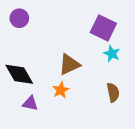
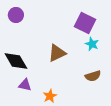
orange star: (61, 90) -> (50, 96), moved
brown semicircle: (113, 93) -> (93, 76), turned 84

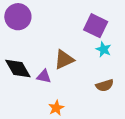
purple circle: (16, 15) -> (18, 17), size x1.5
purple triangle: (25, 85) -> (44, 76), moved

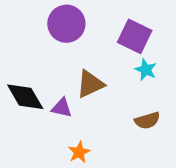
purple circle: (18, 17) -> (66, 24), moved

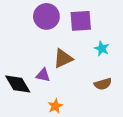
purple square: (135, 36) -> (81, 21), moved, turned -30
black diamond: (25, 97) -> (18, 84), moved

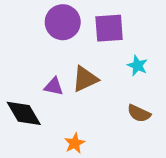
purple triangle: (43, 75) -> (54, 86), moved
brown semicircle: (103, 84) -> (139, 113), turned 42

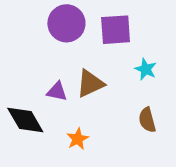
brown semicircle: (139, 113) -> (147, 120), turned 50
orange star: (75, 143) -> (78, 139), moved

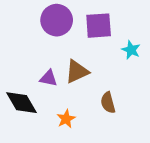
cyan star: (146, 69) -> (131, 50), moved
brown semicircle: (147, 120) -> (108, 103), moved

